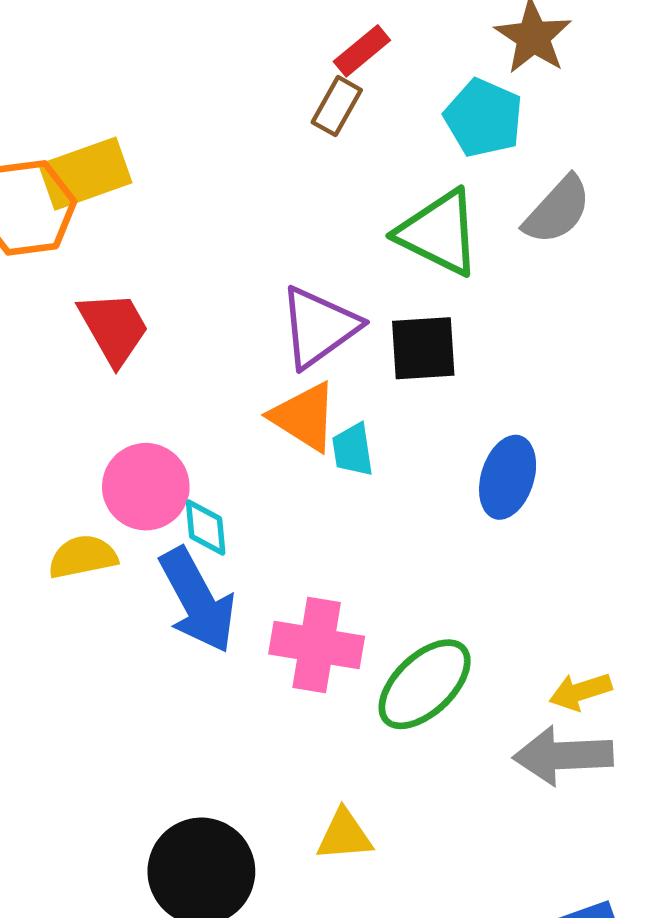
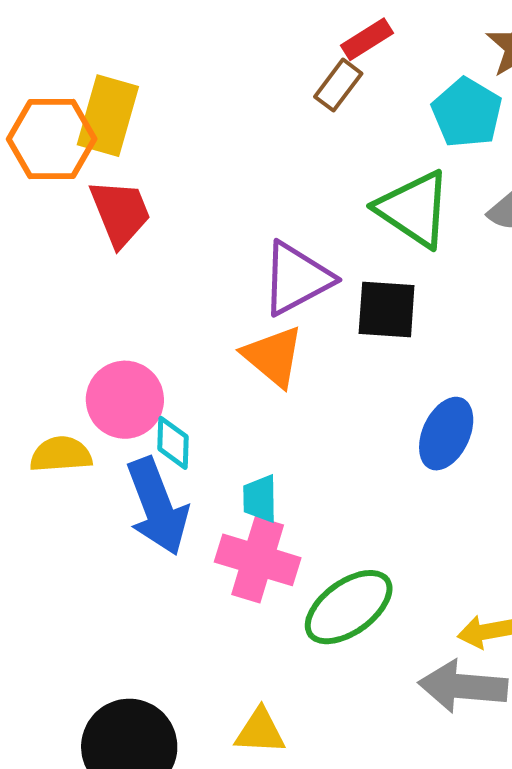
yellow rectangle: (85, 174) -> (108, 116), turned -62
red trapezoid: (114, 328) -> (120, 213), moved
cyan trapezoid: (353, 450) -> (260, 499), moved

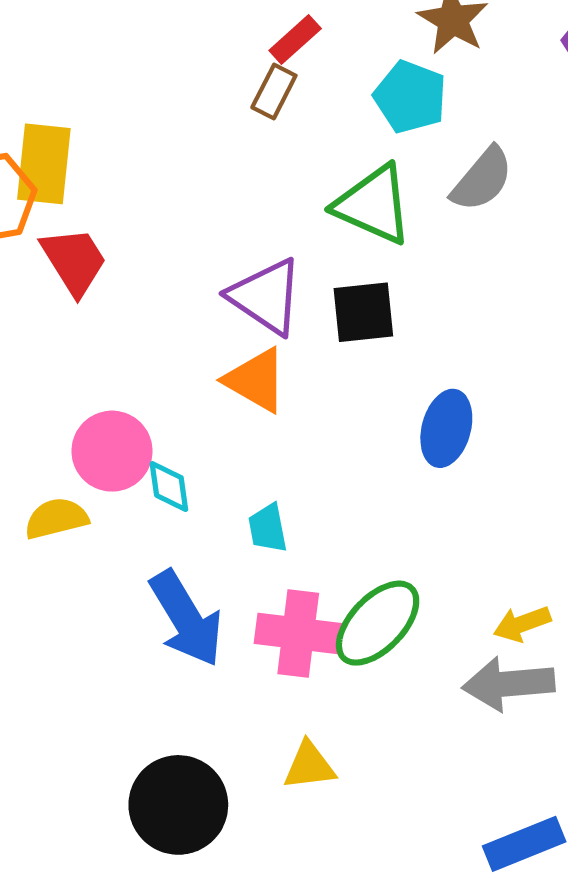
purple triangle: (297, 278) -> (266, 297), turned -48
blue arrow: (157, 506) -> (186, 619), moved
pink cross: (258, 560) -> (298, 633), moved

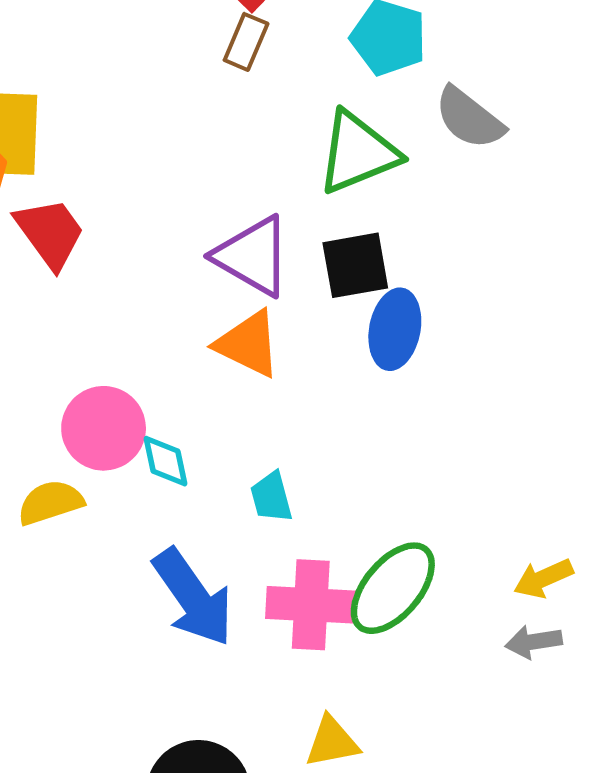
gray semicircle: (482, 179) -> (469, 118), turned 92
green triangle: (373, 205) -> (358, 153), turned -42
blue ellipse: (446, 428) -> (395, 329), moved
gray arrow: (509, 684) -> (534, 642), size x0.6

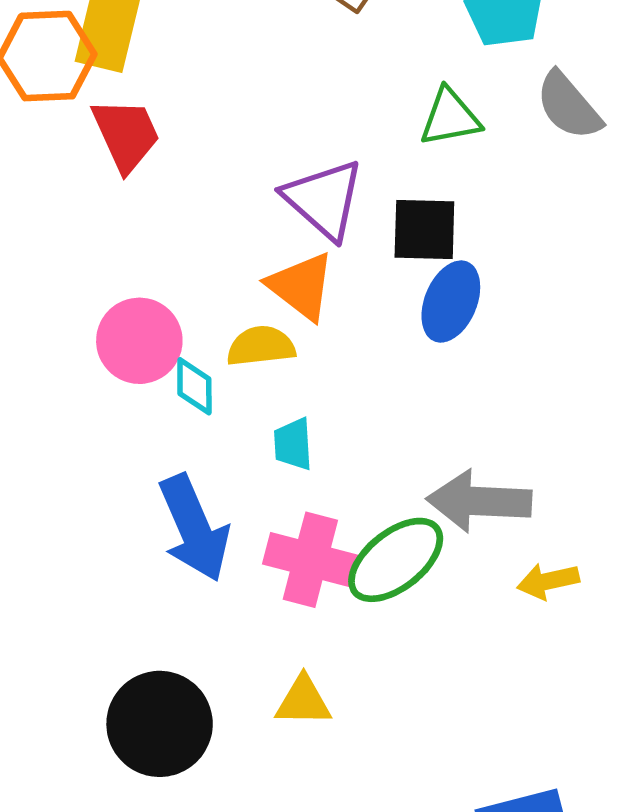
green triangle: (358, 153) -> (450, 117), size x0.7
yellow semicircle: (50, 502) -> (261, 346), moved
gray arrow: (534, 642) -> (479, 501), moved, size x1.8

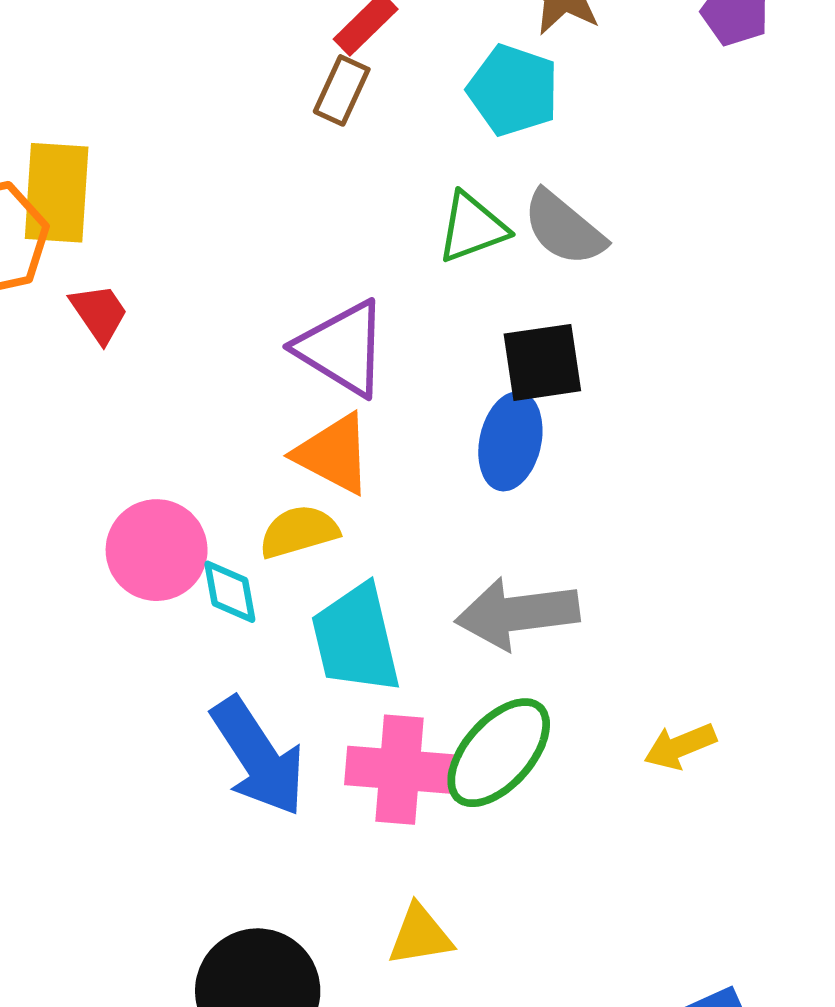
gray semicircle: (569, 106) -> (564, 228), moved
red trapezoid: (126, 135) -> (99, 313), size x0.7
black square: (424, 230) -> (542, 362), moved
cyan trapezoid: (293, 444) -> (356, 639), size x1.8
gray arrow: (479, 501) -> (517, 613), moved

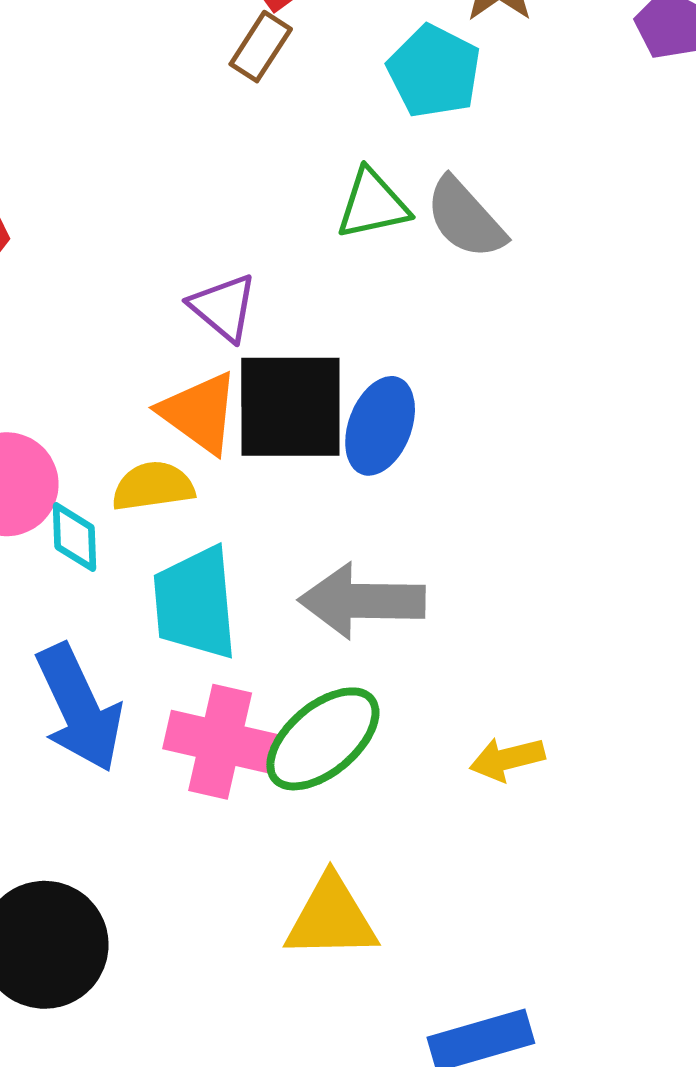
purple triangle: (342, 348) -> (223, 307), size x0.7
black square: (542, 362) -> (290, 407), moved, size x1.4
yellow triangle: (420, 935) -> (331, 918), moved, size x1.4

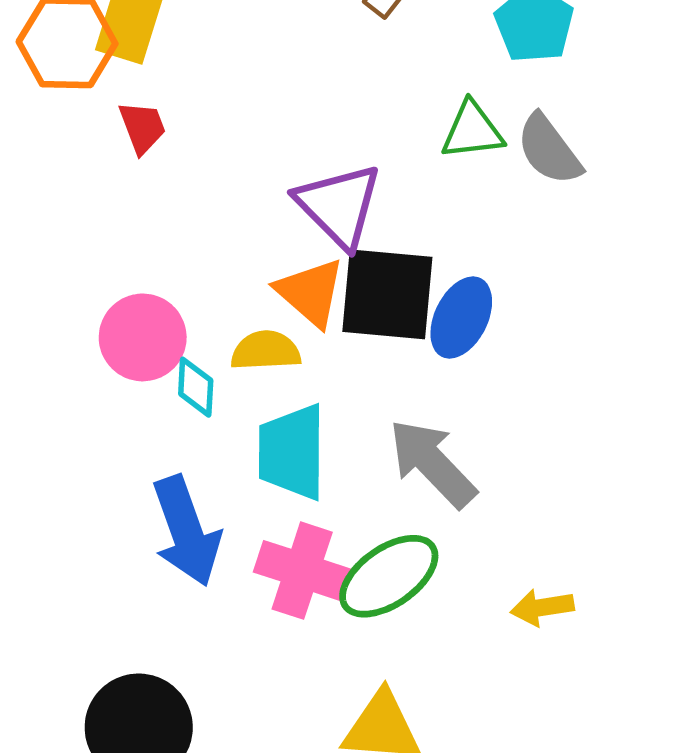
purple triangle: (223, 307) -> (339, 206), size x1.5
gray arrow: (362, 601) -> (432, 463), turned 40

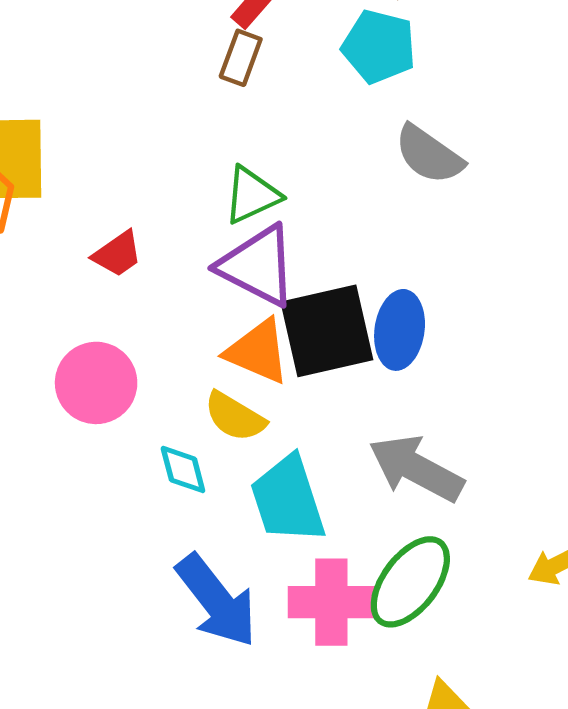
red trapezoid: (142, 127) -> (117, 254), moved, turned 94
green triangle: (472, 131) -> (252, 195), moved
pink circle: (143, 337) -> (96, 383), moved
yellow semicircle: (266, 351) -> (235, 417), turned -128

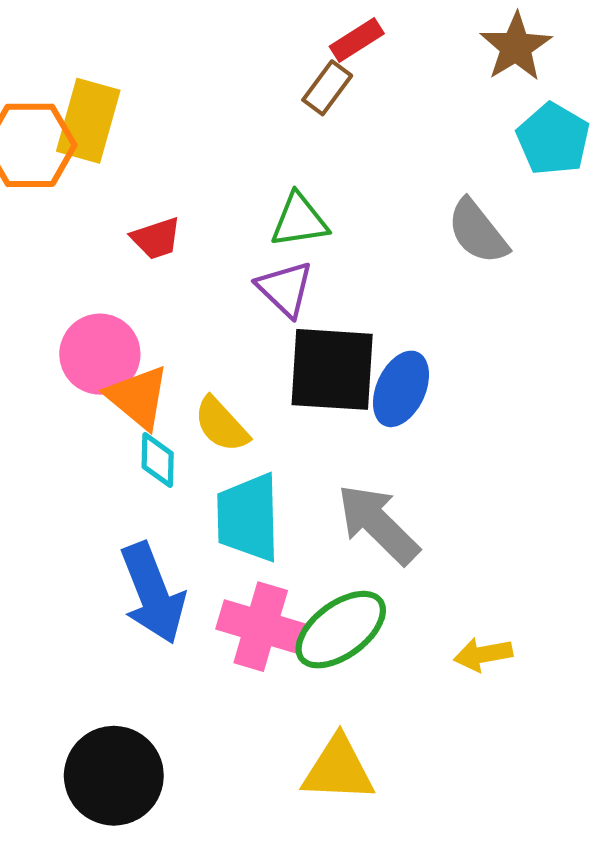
cyan pentagon: (379, 47) -> (553, 139), moved
purple triangle: (258, 266) -> (285, 289), size x0.7
orange triangle: (258, 352) -> (138, 397), moved

